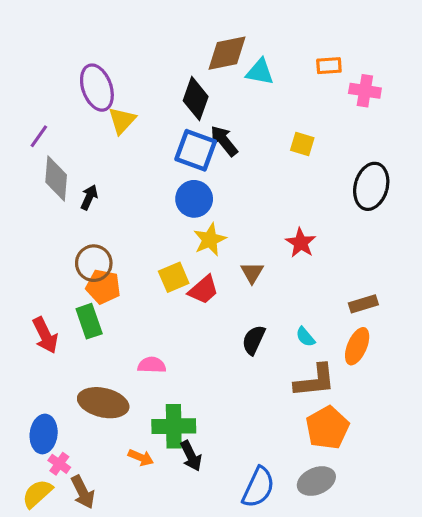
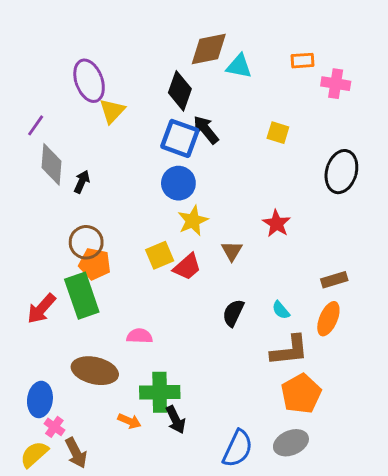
green rectangle: (89, 321) -> (82, 296), size x1.4
red arrow: (45, 335) -> (41, 309), turned 68

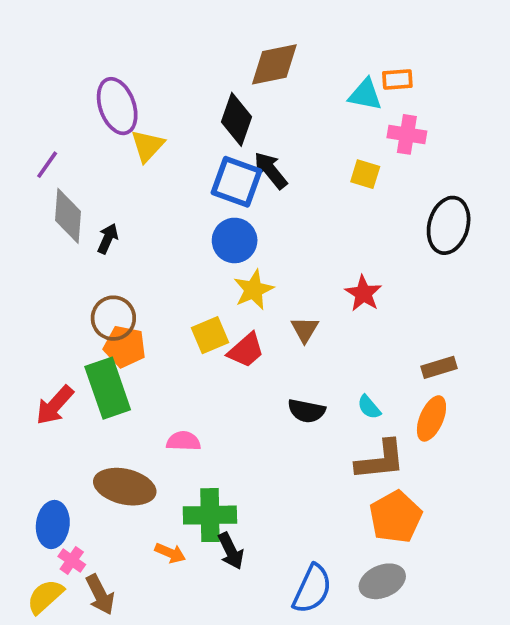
cyan triangle: (239, 66) -> (365, 95), moved
pink cross: (336, 84) -> (407, 134), moved
black semicircle: (233, 313) -> (307, 411), turned -104

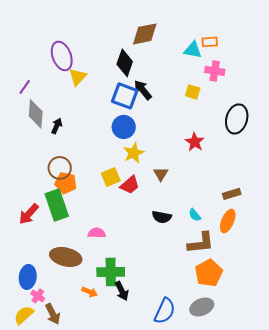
red star: (363, 293) -> (195, 142), moved

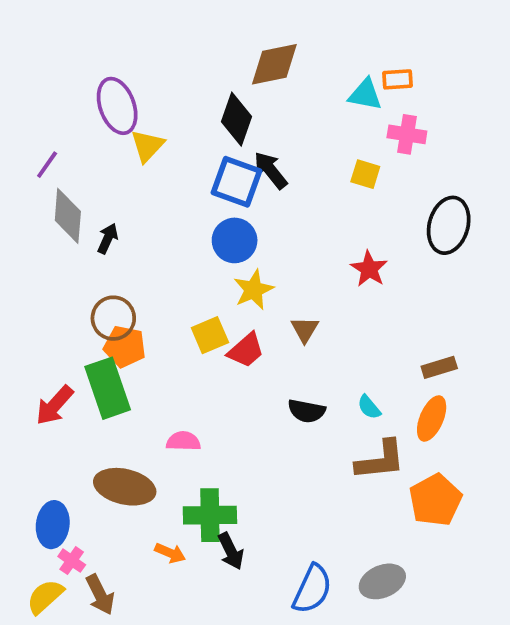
orange pentagon: (209, 273) -> (435, 500), moved

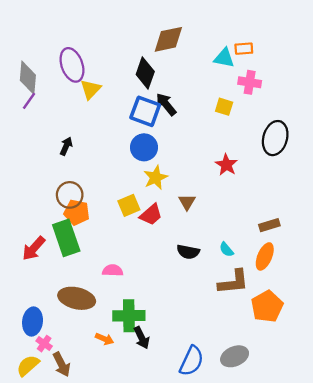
gray diamond: (68, 216) -> (28, 78), moved

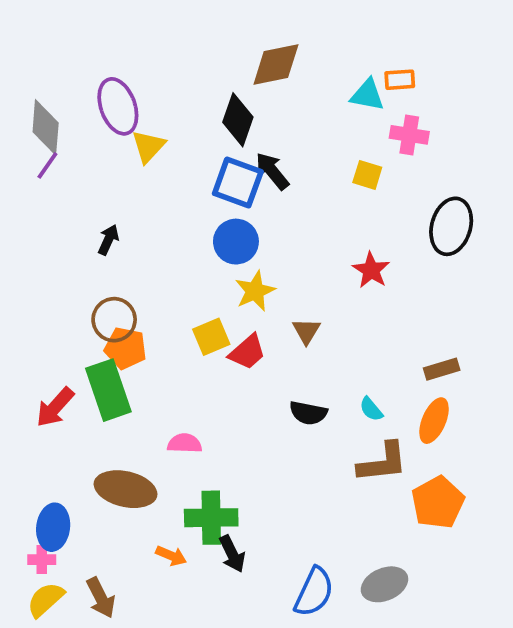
pink cross: (44, 344) -> (42, 560), moved, turned -35

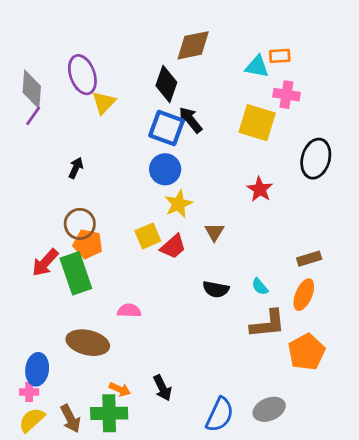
yellow square: (367, 175) -> (257, 123), size x1.8
red arrow: (55, 407) -> (45, 263), moved
green cross: (211, 518) -> (109, 413), moved

